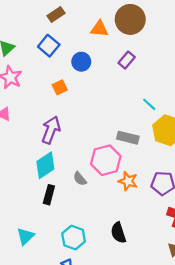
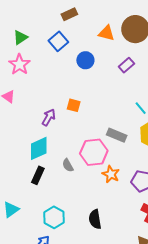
orange square: (60, 87) -> (74, 105), moved, turned 32
purple arrow: (51, 130) -> (49, 117), size x0.7

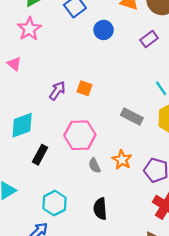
orange square: (74, 105) -> (85, 88), moved
cyan diamond: (39, 148) -> (22, 125), moved
pink hexagon: (94, 152) -> (80, 135), moved
gray semicircle: (68, 165) -> (94, 166), moved

